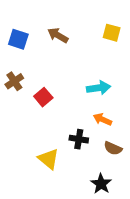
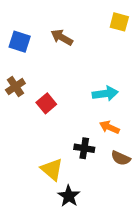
yellow square: (112, 33) -> (119, 22), moved
black star: (101, 184) -> (69, 196), moved

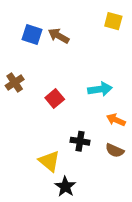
blue square: (20, 42) -> (32, 34), moved
red square: (46, 103) -> (55, 99), moved
orange arrow: (109, 127) -> (116, 120), moved

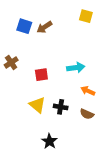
brown arrow: (59, 36) -> (44, 27), turned -63
red square: (55, 99) -> (41, 75), turned 32
yellow triangle: (49, 161) -> (37, 105), moved

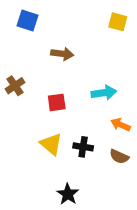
blue square: (24, 26) -> (27, 20), moved
brown arrow: (44, 27) -> (62, 54), moved, turned -140

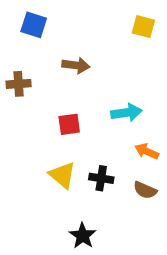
brown cross: (15, 86) -> (19, 84), moved, turned 30

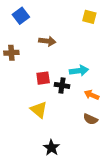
blue square: (34, 25) -> (21, 16), turned 35
black cross: (101, 178) -> (62, 85), moved

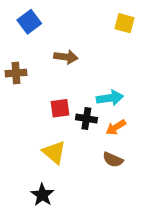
orange arrow: (92, 95) -> (116, 127), moved, turned -56
brown semicircle: (90, 119) -> (113, 160), moved
black star: (51, 148) -> (42, 195), moved

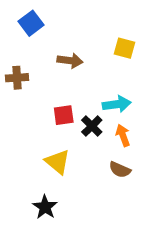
yellow square: (125, 23) -> (124, 48), moved
black cross: (86, 119) -> (92, 126), turned 36
orange arrow: (116, 127) -> (123, 135), turned 102

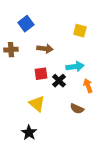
blue square: (31, 23) -> (26, 24), moved
brown arrow: (70, 61) -> (45, 49), moved
orange arrow: (123, 135) -> (88, 86), moved

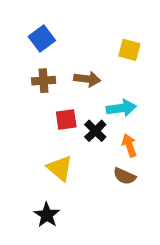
brown arrow: (45, 49) -> (87, 79), moved
brown cross: (11, 50) -> (44, 81), moved
orange arrow: (88, 86) -> (129, 145), moved

